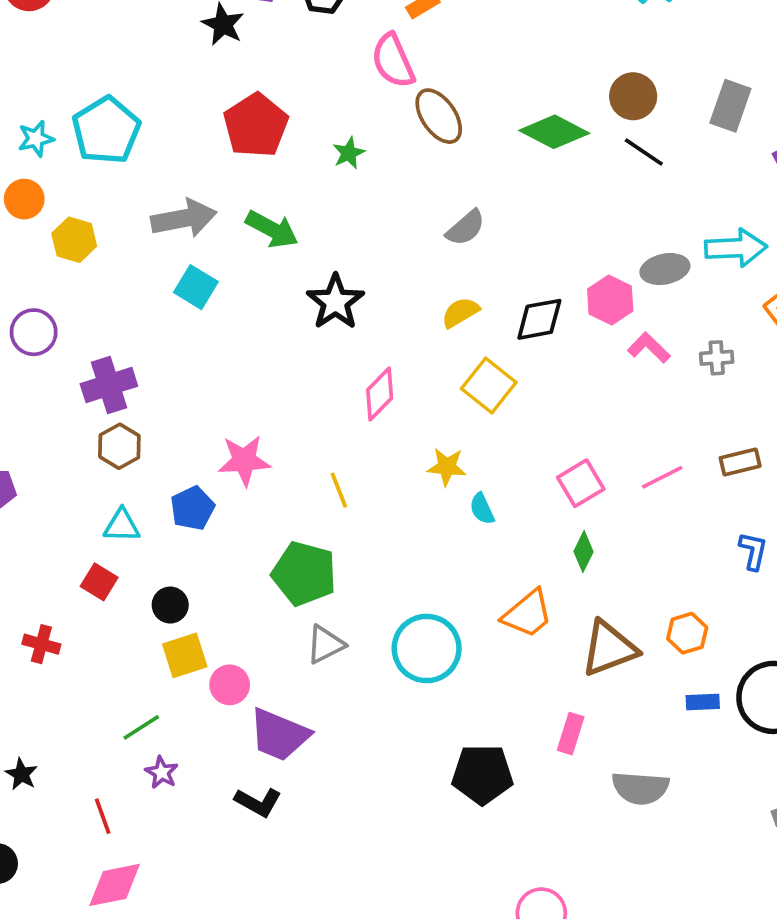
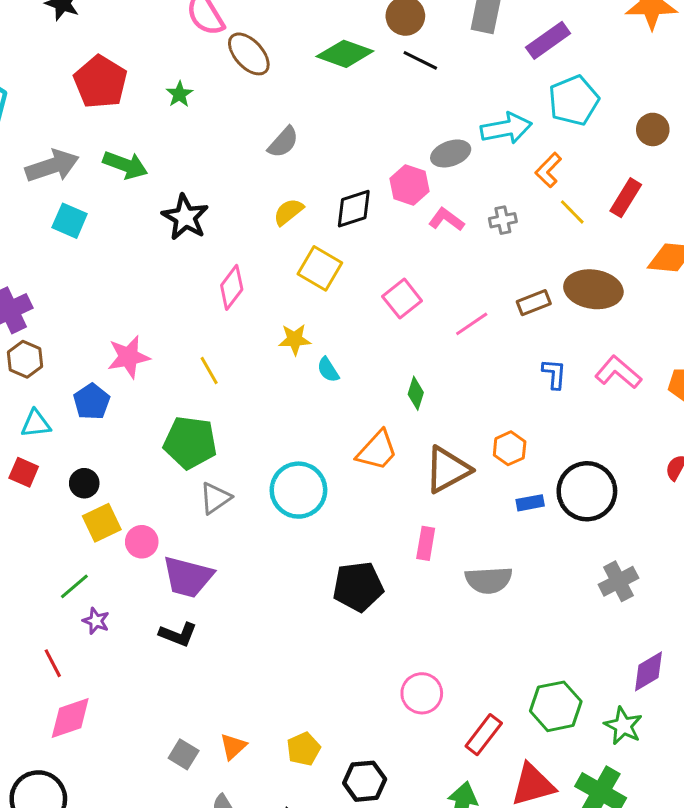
pink square: (581, 483) -> (402, 299), moved

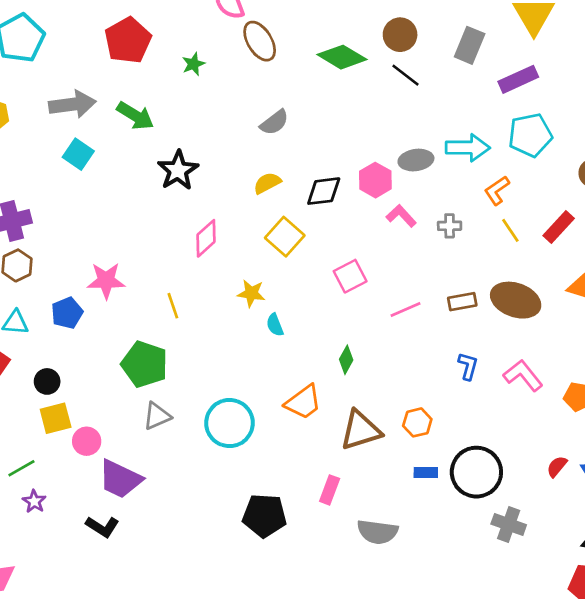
gray cross: (618, 581) -> (509, 524), moved, turned 36

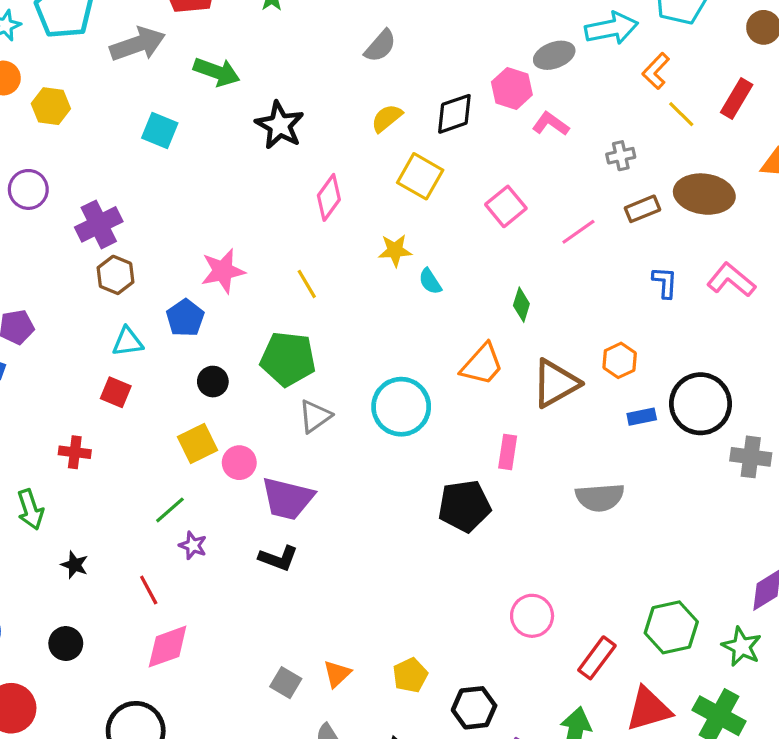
gray arrow: (72, 104) -> (138, 44), moved
gray cross: (450, 226) -> (621, 156), moved
black circle: (47, 381) -> (213, 382), moved
pink rectangle: (330, 490) -> (508, 452), moved

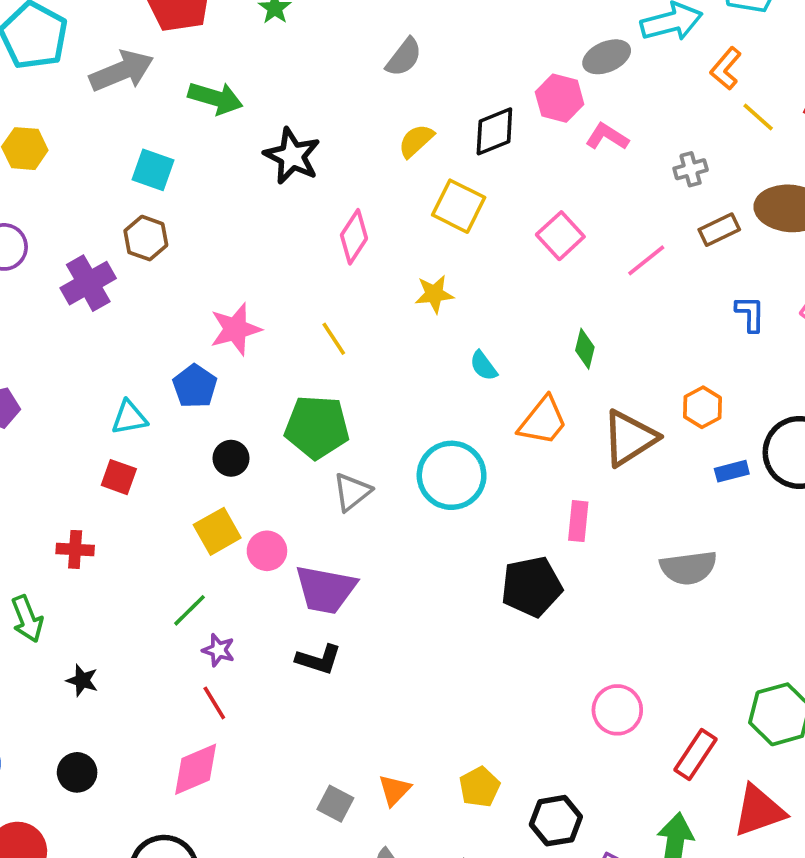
brown hexagon: (115, 275) -> (146, 238), moved
cyan semicircle: (430, 281) -> (483, 366), moved
red line: (149, 590) -> (214, 703), moved

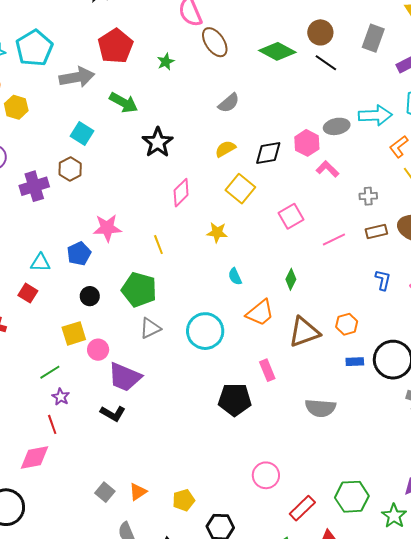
pink rectangle: (578, 521) -> (267, 370), turned -40

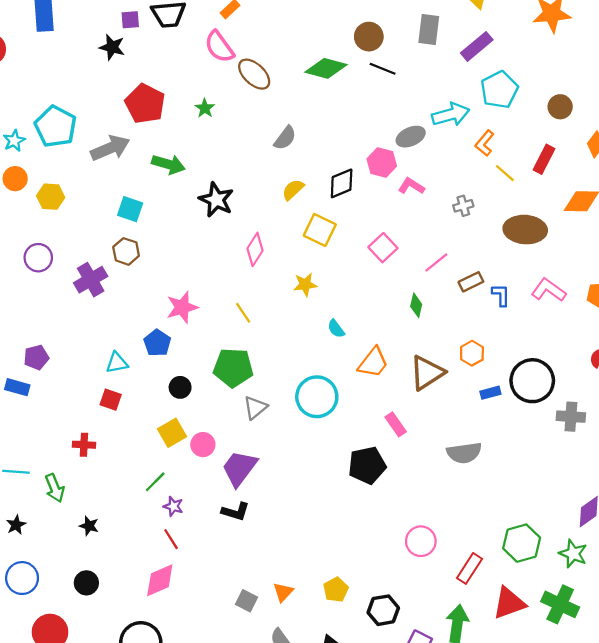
brown rectangle: (376, 232) -> (471, 282), moved
green diamond: (291, 279) -> (416, 305), moved
purple trapezoid: (125, 377) -> (239, 468), turned 117

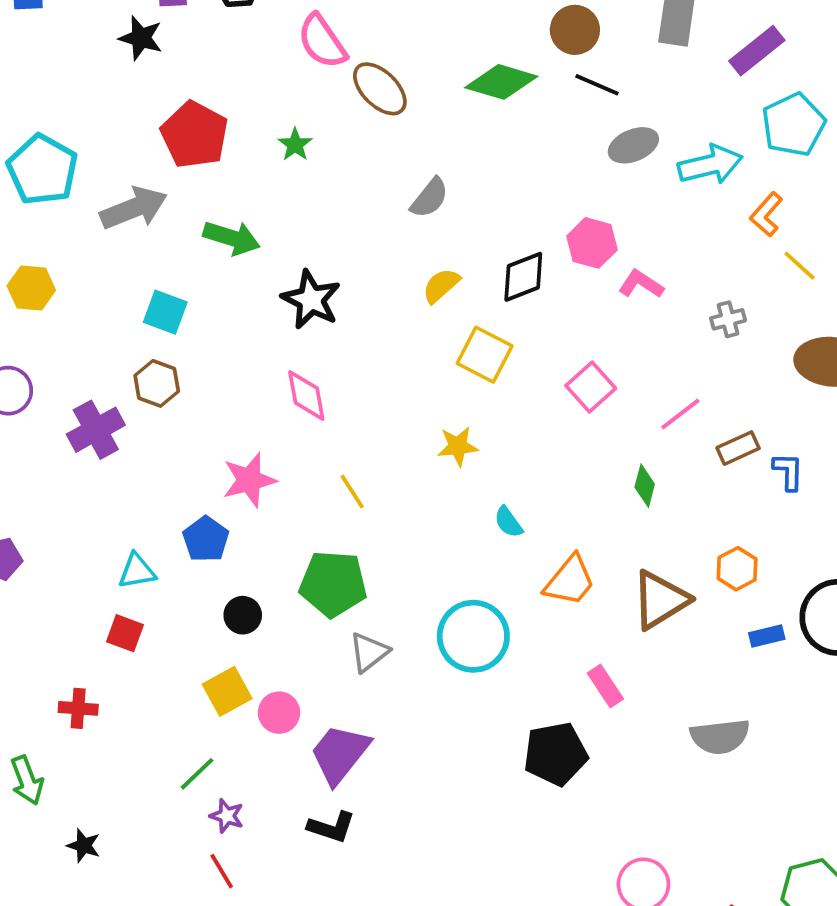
gray ellipse: (411, 137) -> (633, 145), moved
pink diamond: (255, 249) -> (306, 396), moved, turned -44

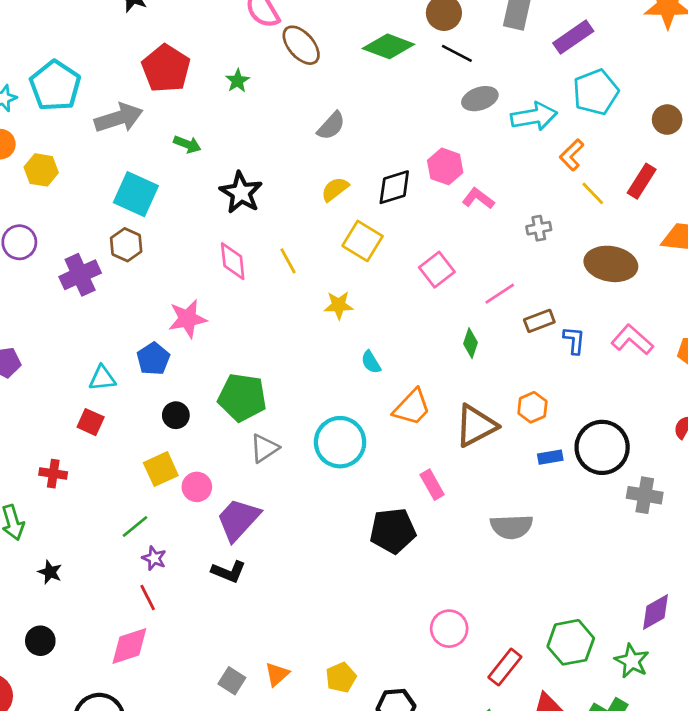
green arrow: (232, 238) -> (187, 144), size x0.7
cyan square: (165, 312) -> (136, 194), size x1.4
yellow line: (352, 492) -> (288, 261), moved

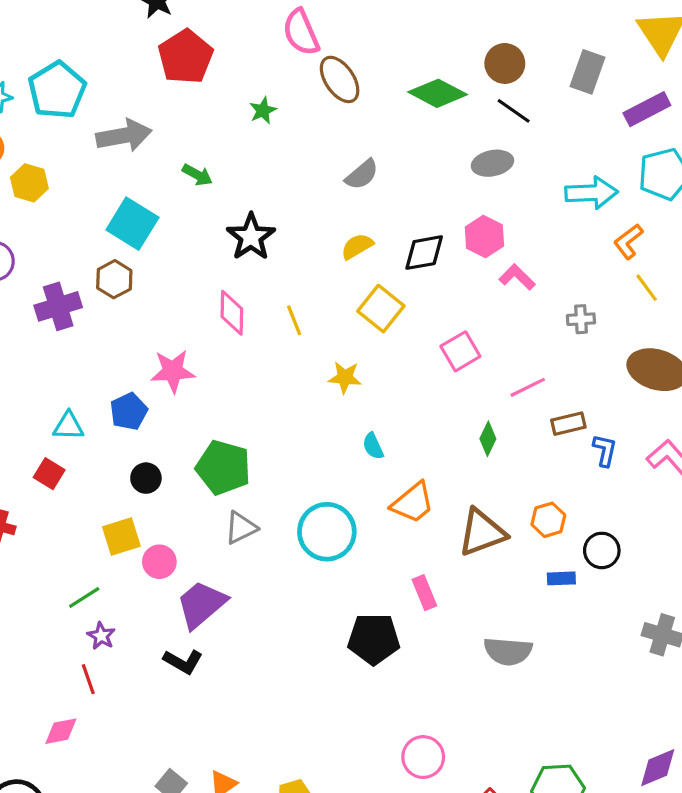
red pentagon: (166, 68) -> (185, 57), moved
gray ellipse: (480, 99) -> (492, 163), moved
black circle: (602, 447) -> (602, 550), moved, size x0.6
pink diamond: (129, 646) -> (61, 731), size x0.7

